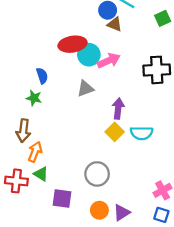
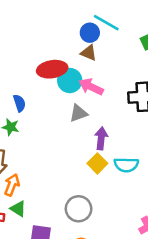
brown triangle: (115, 24) -> (89, 53), moved
pink arrow: (109, 61) -> (91, 87), turned -130
gray triangle: (85, 89) -> (79, 113), moved

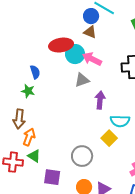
yellow square: (97, 163) -> (109, 138), moved

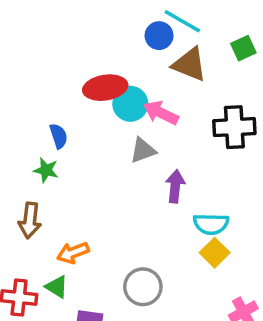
brown triangle: (90, 32) -> (190, 64), moved, size x1.5
orange arrow: (29, 137) -> (73, 253), moved, turned -132
yellow square: (109, 138) -> (215, 253), moved

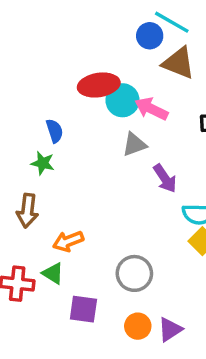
purple arrow: (175, 186) -> (165, 178), turned 140

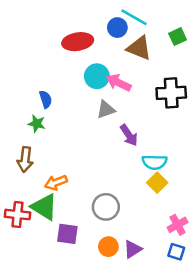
red ellipse: (99, 85) -> (78, 42), moved
green triangle: (53, 273) -> (44, 207), size x1.6

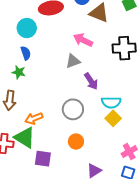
cyan circle: (97, 76) -> (27, 28), moved
gray circle: (106, 207) -> (73, 109), moved
orange circle: (108, 247) -> (76, 142), moved

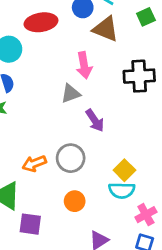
pink arrow: (83, 40) -> (84, 65), turned -126
cyan semicircle: (111, 102) -> (122, 190), moved
orange arrow: (34, 118) -> (34, 163), moved

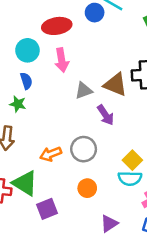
brown triangle: (106, 29) -> (115, 84), moved
pink arrow: (84, 65) -> (62, 60), moved
purple square: (30, 224) -> (47, 209), turned -30

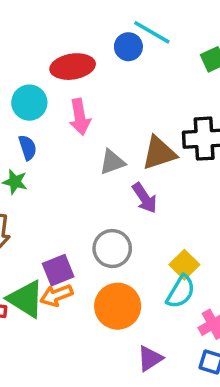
brown triangle: (115, 84) -> (159, 153), turned -40
orange arrow: (51, 154) -> (56, 295), moved
cyan semicircle: (130, 178) -> (181, 292), turned -60
orange circle: (87, 188) -> (118, 306), size x1.6
purple square: (47, 209) -> (58, 270), moved

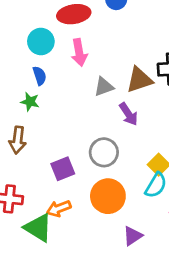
orange arrow: (56, 295) -> (59, 208), moved
green triangle: (26, 299) -> (38, 228), moved

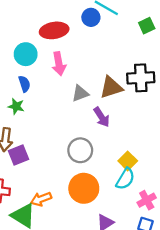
purple square: (63, 169) -> (19, 155), moved

